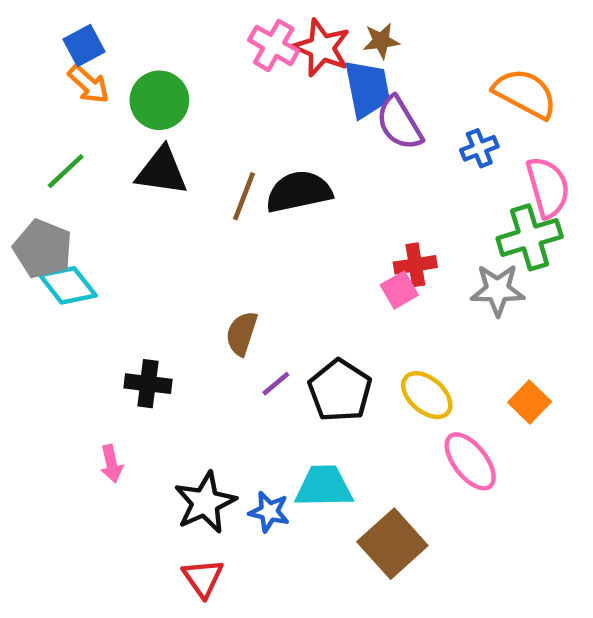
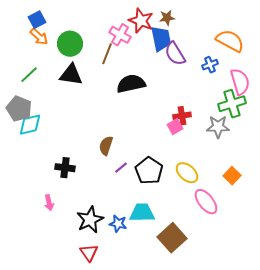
pink cross: (274, 45) -> (120, 35), moved
brown line: (244, 196) -> (107, 54), moved
cyan diamond: (68, 285) -> (30, 125), turned -65

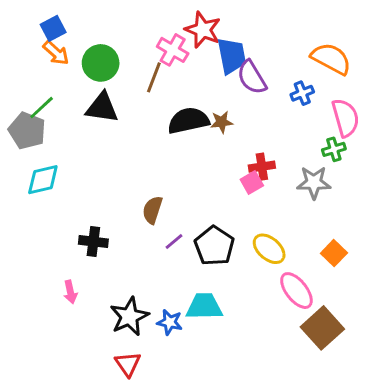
brown star: (167, 18) -> (222, 122), moved
green cross: (232, 104) -> (334, 149), size x0.6
gray pentagon: (19, 109) -> (27, 131), moved
brown square: (172, 238) -> (322, 328), moved

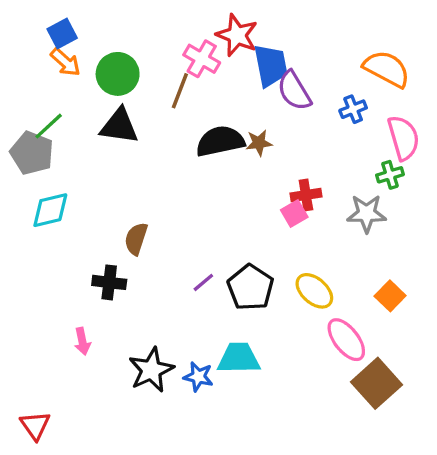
brown semicircle: (152, 210) -> (136, 239), moved
red triangle: (128, 364) -> (35, 425), moved

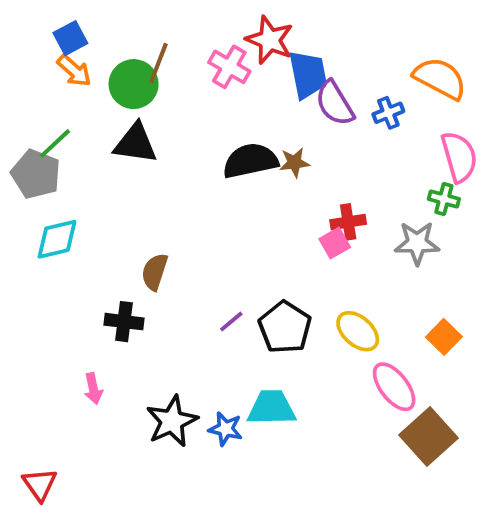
brown line: (180, 91) -> (158, 63), moved
blue cross: (353, 109) -> (388, 113), moved
green cross: (390, 175) -> (444, 199), turned 32

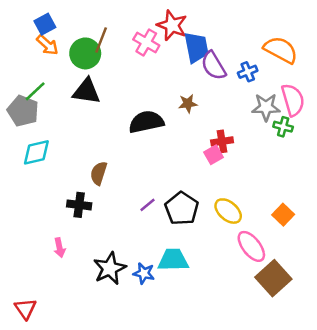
black semicircle: (250, 161) -> (146, 122), moved
gray star: (417, 243) -> (266, 107), moved

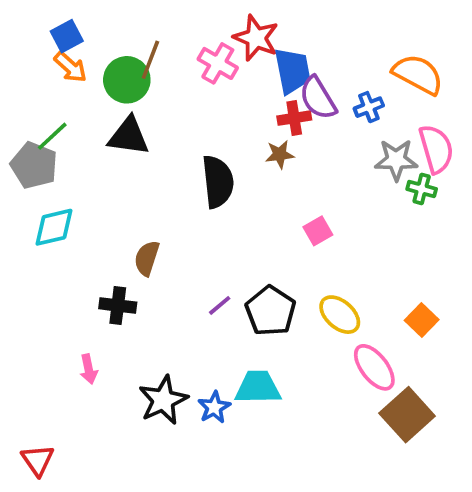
black semicircle: (146, 122) -> (218, 182), turned 96
red cross: (222, 141) -> (294, 118), moved
blue star: (144, 273) -> (214, 407), turned 30

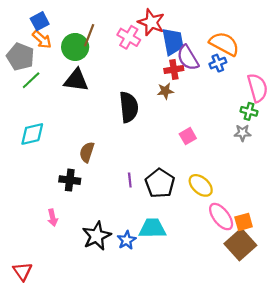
orange semicircle: (418, 74) -> (224, 44), moved
gray star: (396, 160) -> (243, 133), moved, size x0.7
gray pentagon: (34, 165) -> (20, 57), moved
purple line: (220, 305) -> (130, 180), turned -56
orange square: (422, 320) -> (244, 222), moved, turned 30

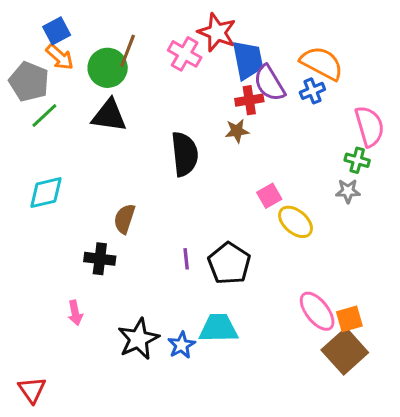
yellow ellipse: (201, 185) -> (296, 222), moved

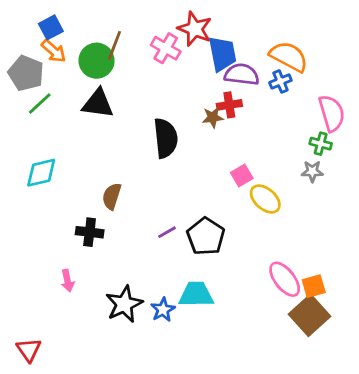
purple semicircle: (269, 83) -> (242, 75), turned 128
red cross: (249, 100) -> (229, 105), moved
purple line: (186, 259) -> (167, 232), turned 66

